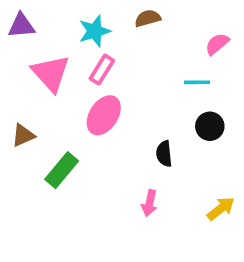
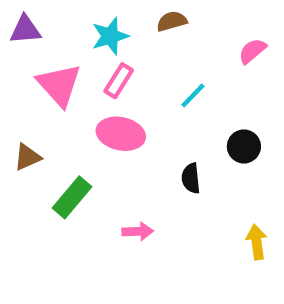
cyan line: (197, 82) -> (193, 96), moved, turned -45
pink ellipse: (104, 115) -> (121, 134), turned 69
pink arrow: (149, 203) -> (138, 231), moved, turned -105
yellow arrow: (221, 209) -> (257, 242), turned -60

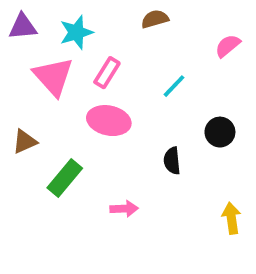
cyan star: (110, 36) -> (76, 32), moved

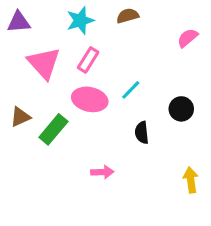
cyan star: (76, 32) -> (80, 20), moved
cyan line: (174, 86) -> (131, 90), moved
green rectangle: (65, 178) -> (53, 129), moved

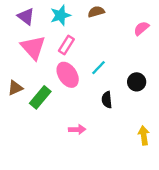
purple triangle: (19, 22) -> (26, 16), moved, turned 42
pink ellipse: (90, 99) -> (68, 75), turned 45

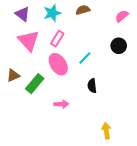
pink semicircle: (141, 28) -> (122, 16), moved
black circle: (137, 82) -> (119, 46), moved
pink arrow: (77, 130) -> (61, 104), moved
yellow arrow: (144, 135) -> (106, 131), moved

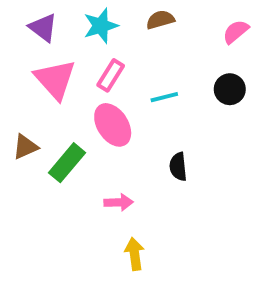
cyan line: (85, 58) -> (164, 97), moved, turned 32
yellow arrow: (106, 131) -> (134, 254), moved

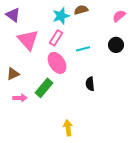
cyan star: (101, 26) -> (61, 16), moved
purple triangle: (43, 28) -> (13, 15), moved
green rectangle: (67, 163) -> (44, 88), moved
pink arrow: (119, 202) -> (20, 98), moved

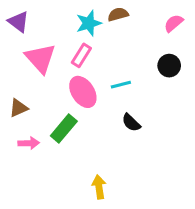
cyan line: (83, 49) -> (121, 85), moved
black semicircle: (90, 84) -> (131, 123), turned -40

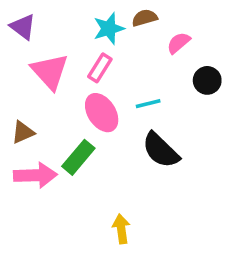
pink semicircle: (174, 23) -> (179, 43), moved
black semicircle: (131, 123) -> (161, 150), size x1.6
pink arrow: (29, 143) -> (35, 175), size x1.6

